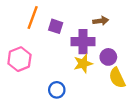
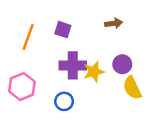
orange line: (33, 18) -> (28, 37), moved
purple cross: (83, 42) -> (73, 65), moved
pink hexagon: (19, 59) -> (22, 87), moved

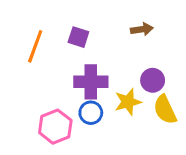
yellow star: (94, 72) -> (128, 102), moved
pink hexagon: (22, 87) -> (55, 127), moved
blue circle: (64, 101) -> (91, 113), moved

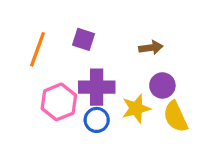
brown arrow: (142, 29) -> (151, 48), moved
pink hexagon: (55, 127) -> (59, 102), moved

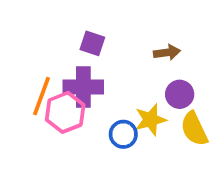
orange line: (38, 49) -> (41, 96), moved
purple cross: (97, 87) -> (83, 87), moved
blue circle: (97, 120) -> (123, 134), moved

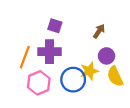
brown arrow: (167, 52) -> (99, 31), turned -48
pink hexagon: (65, 112) -> (39, 83), moved
blue circle: (123, 134) -> (73, 80), size x1.5

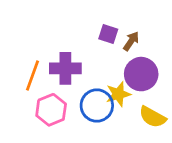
purple square: (55, 26) -> (108, 34), moved
purple circle: (107, 56) -> (141, 74), size x1.5
yellow semicircle: (115, 76) -> (153, 117), moved, turned -36

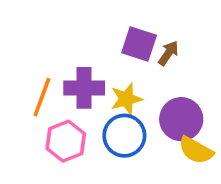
purple square: (108, 34) -> (139, 44), size x1.4
purple circle: (141, 74) -> (181, 119), moved
yellow star: (118, 94) -> (126, 99), moved

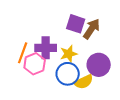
brown arrow: (168, 53) -> (92, 29), size x1.5
pink hexagon: (66, 141) -> (35, 64), moved
yellow semicircle: (196, 150) -> (84, 82), moved, turned -54

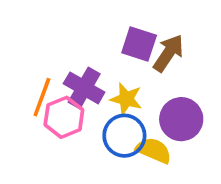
purple cross: (46, 48) -> (84, 88), turned 30
yellow star: (69, 54) -> (126, 99), turned 30
yellow semicircle: (84, 82) -> (154, 150), turned -132

